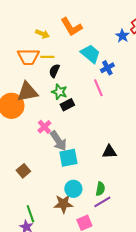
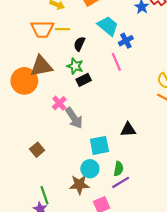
black semicircle: (54, 71) -> (79, 44), moved
cyan square: (68, 158) -> (99, 145), moved

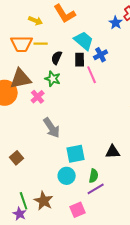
black rectangle: (84, 80) -> (80, 60), moved, turned -64
pink cross: (59, 103) -> (38, 97), moved
black triangle: (128, 130) -> (113, 152), moved
brown star: (79, 185) -> (44, 201), moved, turned 30

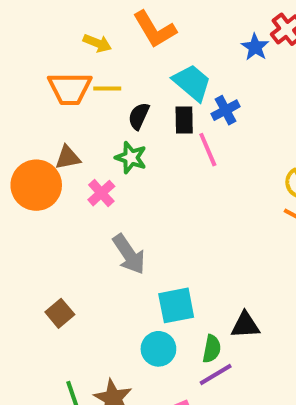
brown triangle: (21, 79) -> (68, 158), size x0.6
black triangle: (113, 152) -> (245, 325), moved

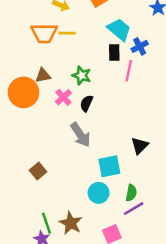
black semicircle: (139, 116) -> (86, 103), moved
pink line: (208, 150) -> (129, 71), turned 35
black triangle: (245, 325) -> (140, 146), moved, turned -42

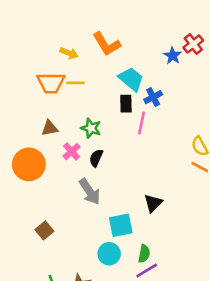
orange circle: (24, 92) -> (29, 164), moved

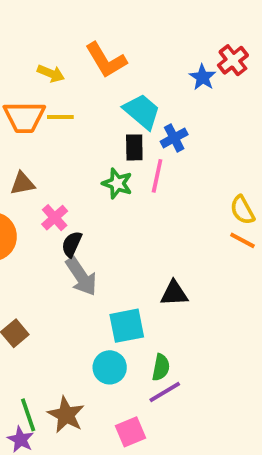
green star: (91, 128) -> (117, 183), moved
black semicircle: (96, 158) -> (72, 244), moved
black triangle: (153, 203) -> (174, 293), turned 42

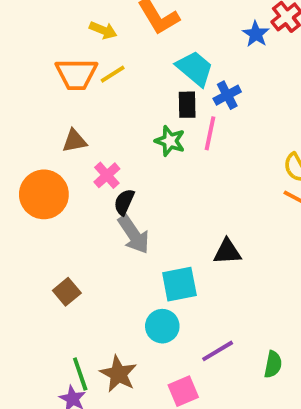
yellow line: (60, 117) -> (113, 74), turned -32
green semicircle: (161, 367) -> (273, 364), moved

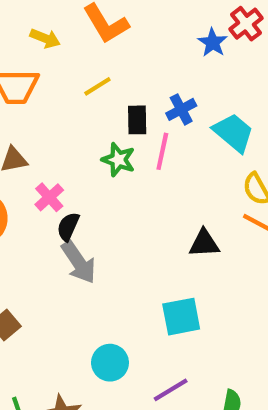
cyan trapezoid: (195, 68) -> (233, 132), moved
yellow line: (113, 74) -> (97, 86), moved
black triangle: (227, 252) -> (204, 243), moved
cyan square: (179, 284) -> (181, 317), moved

